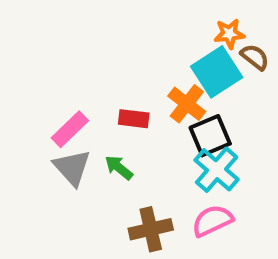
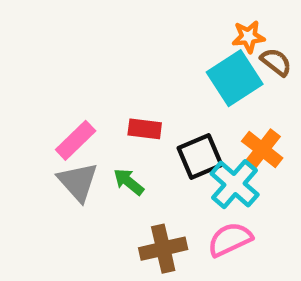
orange cross: (187, 104) -> (262, 150), moved
black square: (210, 136) -> (200, 156), moved

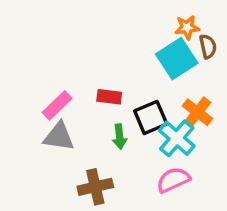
brown semicircle: (276, 62) -> (208, 46), turned 40
gray triangle: (78, 182) -> (59, 137), turned -40
green arrow: (129, 182) -> (120, 137), moved, turned -135
brown cross: (163, 249) -> (95, 187), moved

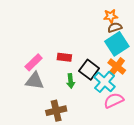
brown semicircle: (208, 46) -> (115, 27), moved, turned -96
cyan square: (177, 59) -> (117, 44), moved
black square: (151, 117) -> (89, 70), turned -30
pink semicircle: (173, 180) -> (114, 100), moved

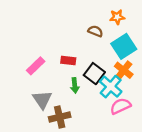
brown semicircle: (115, 27) -> (95, 31), moved, turned 40
gray triangle: (35, 81) -> (42, 100), moved, turned 48

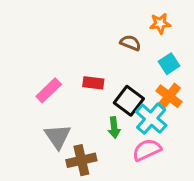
cyan square: (124, 46) -> (169, 64), size x0.6
green arrow: (75, 85) -> (114, 128), moved
pink semicircle: (120, 106) -> (147, 150), moved

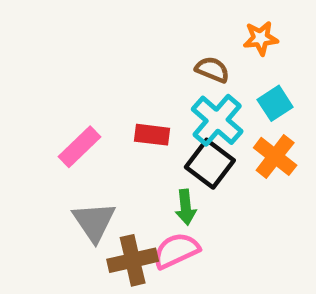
cyan cross: (151, 119) -> (217, 120), moved
pink semicircle: (147, 150) -> (176, 251), moved

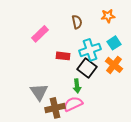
brown semicircle: (212, 70) -> (77, 22), moved, turned 56
cyan cross: (217, 120) -> (90, 50), turned 30
pink rectangle: (80, 147) -> (40, 34), moved

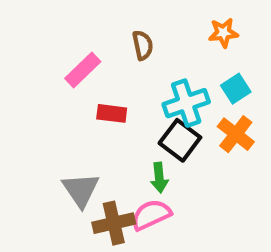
brown semicircle: (77, 22) -> (143, 45), moved
red rectangle: (63, 56) -> (112, 113), moved

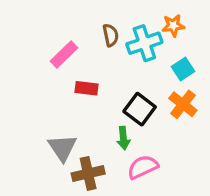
cyan cross: (186, 103) -> (144, 43), moved
pink semicircle: (151, 215) -> (143, 167), moved

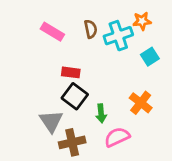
pink rectangle: (64, 54) -> (52, 32), moved, turned 75
orange cross: (183, 104) -> (141, 103), moved
black square: (140, 109) -> (75, 96), moved

